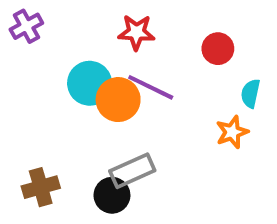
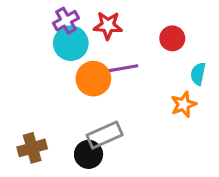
purple cross: (26, 26) -> (66, 21), moved
cyan circle: (90, 83) -> (71, 43), moved
purple line: (151, 87) -> (119, 69), turned -36

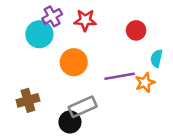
cyan circle: (71, 43) -> (39, 34), moved
purple line: (119, 69) -> (120, 76), moved
brown cross: (32, 148) -> (28, 100), moved

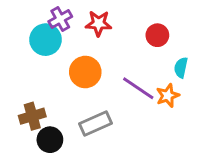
purple line: (120, 76) -> (138, 88), turned 44
black circle: (70, 122) -> (50, 140), moved

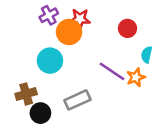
cyan circle: (46, 40) -> (50, 61), moved
orange circle: (85, 72) -> (69, 32), moved

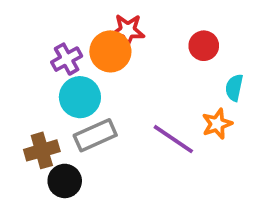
purple cross: (49, 15) -> (67, 59), moved
purple line: (112, 71) -> (173, 139), moved
gray rectangle: (77, 100) -> (95, 135), moved

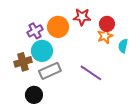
red star: (128, 30) -> (82, 17), moved
orange star: (217, 124) -> (105, 36), moved
brown cross: (42, 150) -> (23, 62), moved

